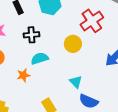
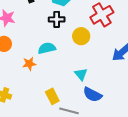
black cross: (31, 35) -> (57, 19), moved

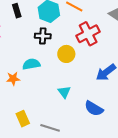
blue semicircle: (92, 95) -> (94, 108), moved
yellow rectangle: (52, 96) -> (23, 119), moved

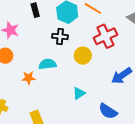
cyan triangle: (64, 92) -> (79, 93), turned 32

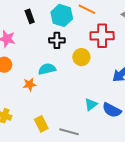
red cross: (105, 36) -> (102, 36), turned 30
cyan triangle: (79, 93) -> (91, 104), moved

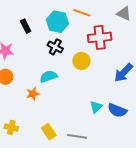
black cross: (57, 40) -> (55, 47), turned 35

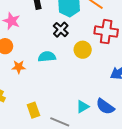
orange star: (33, 94) -> (19, 67), moved
cyan triangle: (96, 107) -> (83, 107), moved

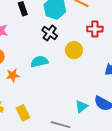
red cross: (106, 32) -> (95, 29), size x0.7
yellow rectangle: (33, 110) -> (23, 113), moved

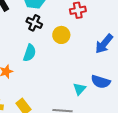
cyan semicircle: (39, 62) -> (30, 53), turned 132

